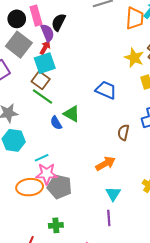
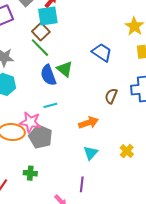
blue semicircle: (56, 123) -> (48, 75), size x1.5
cyan line: (42, 158) -> (50, 105), moved
purple line: (109, 218) -> (82, 184), moved

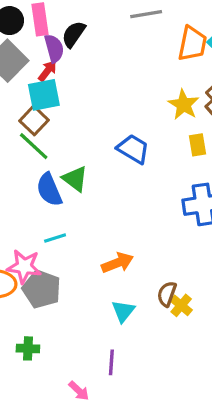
brown semicircle: (111, 96) -> (167, 294), moved

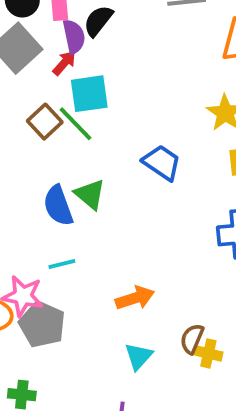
cyan square: (44, 95) -> (89, 94), moved
green line: (34, 146) -> (76, 124), moved
yellow cross: (181, 305) -> (208, 353), turned -30

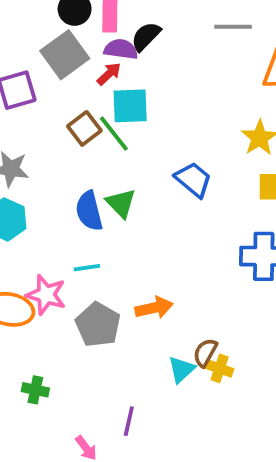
purple semicircle: (74, 37) -> (121, 49), turned -76
gray pentagon: (42, 324) -> (98, 325), moved
cyan triangle: (139, 356) -> (181, 369), moved

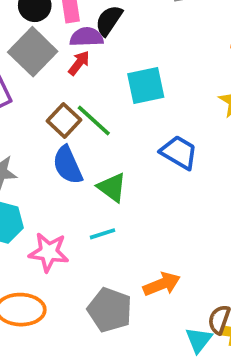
cyan square: (130, 106) -> (146, 85), moved
blue semicircle: (89, 211) -> (68, 165), moved
cyan line: (87, 268) -> (103, 234), moved
pink star: (46, 295) -> (49, 252), moved

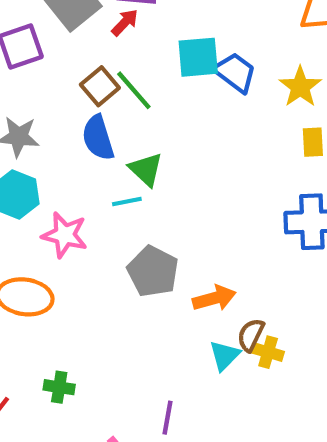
blue trapezoid: (179, 152) -> (235, 72), moved
cyan line: (103, 234) -> (127, 202), moved
orange arrow: (162, 284) -> (214, 298), moved
gray pentagon: (110, 310) -> (153, 271), moved

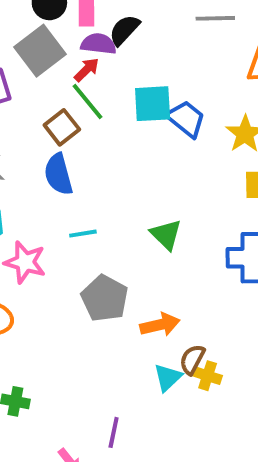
green line: (134, 90) -> (88, 102), moved
green triangle: (146, 169) -> (166, 235), moved

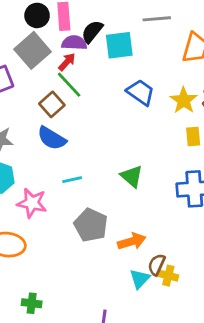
cyan square: (153, 104) -> (119, 45), moved
blue semicircle: (58, 174) -> (52, 138), turned -40

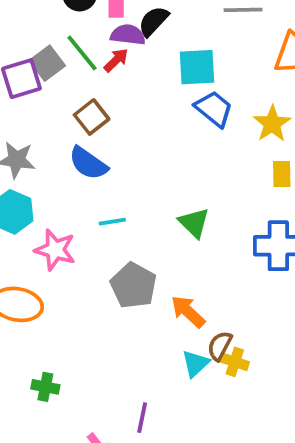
cyan square: (119, 45) -> (197, 67), moved
gray square: (33, 50) -> (47, 63), moved, size x0.7
green line: (69, 85) -> (82, 53), moved
orange arrow: (132, 241) -> (188, 312), turned -124

